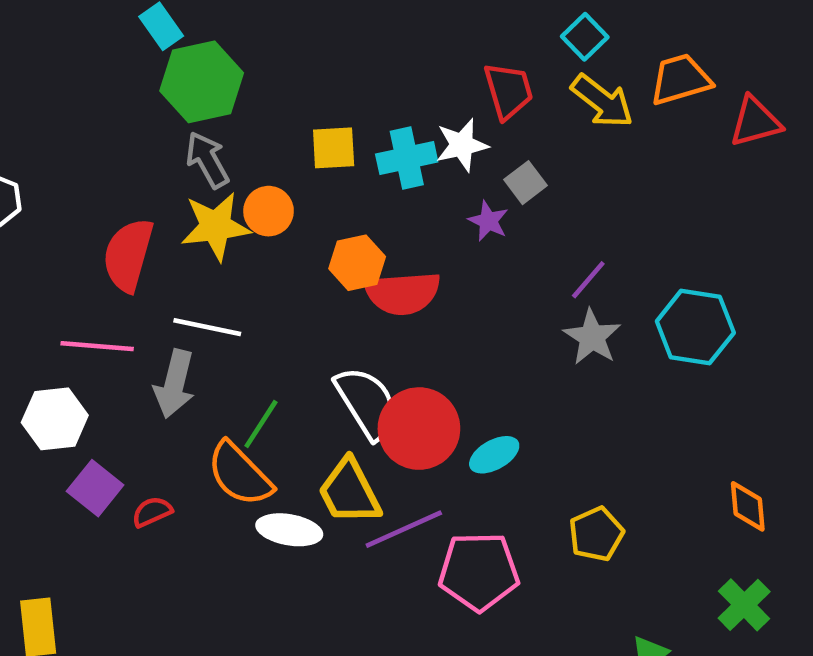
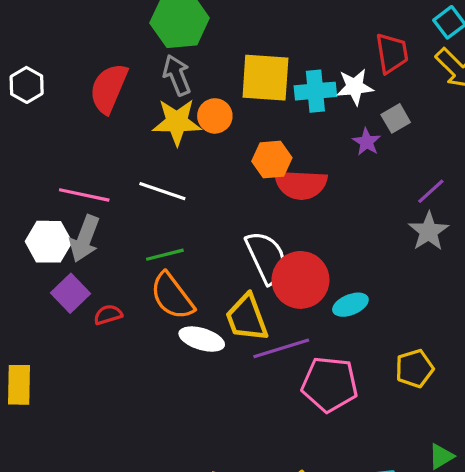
yellow square: (334, 148) -> (265, 78), size x1.6
red semicircle: (128, 255) -> (109, 88), moved
gray arrow: (174, 384) -> (85, 239), moved
green line: (261, 424) -> (165, 255), moved, turned 36

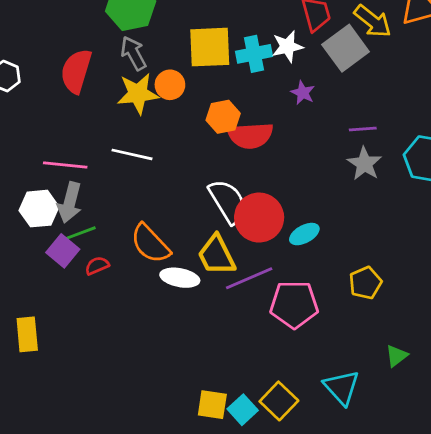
gray square: (396, 118) -> (346, 48), moved, size x1.8
purple line: (431, 191) -> (363, 129), turned 44
green line: (165, 255) -> (80, 233), moved

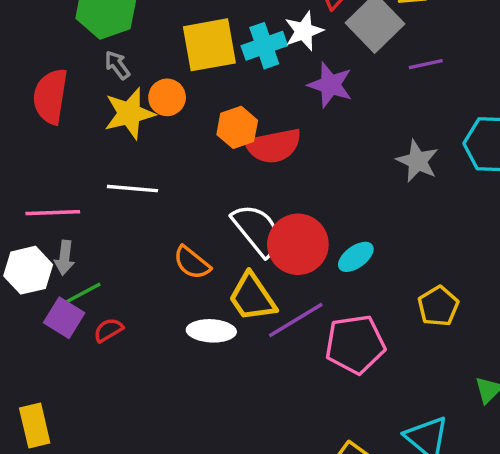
gray arrow: (133, 53) -> (117, 65), size x0.7
purple star: (303, 93) -> (330, 85), size x1.5
purple line: (363, 129) -> (426, 64), moved
gray arrow: (70, 203) -> (64, 258), size x0.7
orange semicircle: (150, 244) -> (192, 263), moved, size x0.7

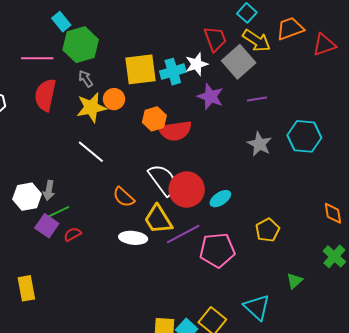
purple line: (426, 64) -> (257, 99), moved
white line: (132, 189) -> (91, 152), turned 32
pink line: (53, 213) -> (37, 58), moved

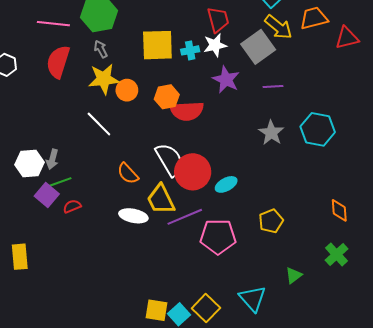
red trapezoid: (215, 39) -> (218, 20), moved
cyan cross: (173, 72) -> (190, 50), size x0.7
orange circle: (114, 99) -> (127, 90), moved

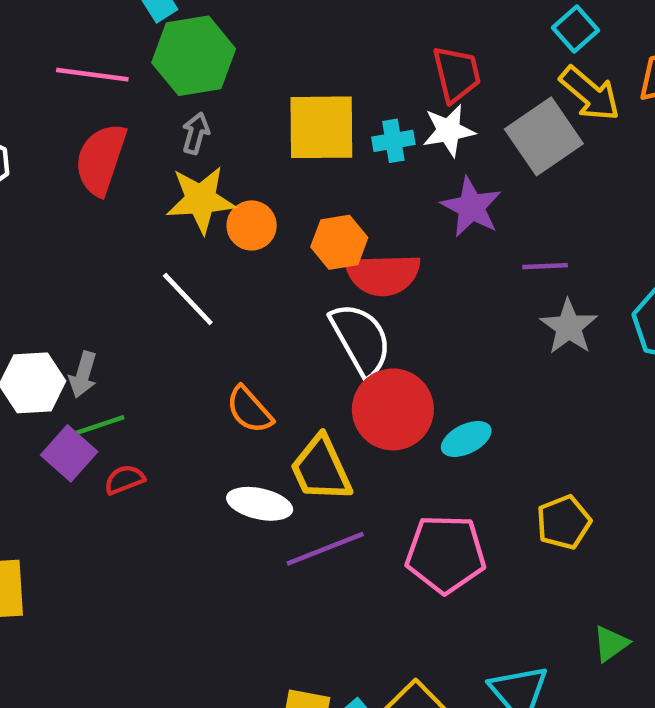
gray arrow: (101, 49) -> (196, 133), turned 42
purple line: (273, 87) -> (545, 266), moved
white semicircle: (169, 160) -> (361, 339), moved
purple line: (185, 217) -> (325, 549), moved

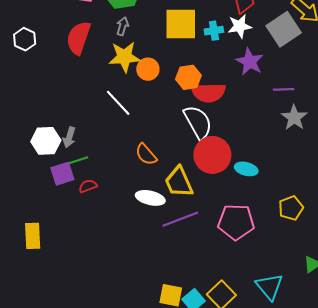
cyan ellipse: (466, 439) -> (246, 169), turned 40
purple square: (69, 453) -> (62, 174), turned 30

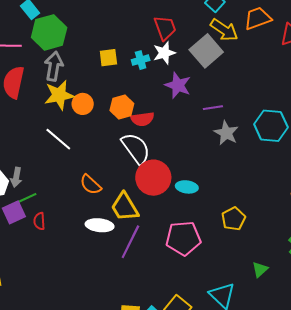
yellow square: (181, 24) -> (108, 58), size x0.6
gray arrow: (123, 26) -> (54, 66), size x1.6
red semicircle: (208, 92) -> (142, 119), size x0.7
red semicircle: (88, 186) -> (39, 221), turned -66
purple line: (180, 219) -> (130, 242), turned -36

